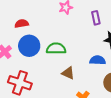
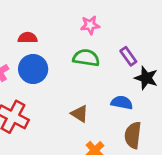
purple rectangle: (96, 18) -> (128, 56), moved, turned -32
green semicircle: (56, 49) -> (86, 58), moved

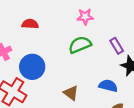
green semicircle: (86, 58) -> (80, 45), turned -35
blue circle: (33, 69) -> (32, 67), moved

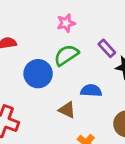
blue circle: (32, 67) -> (38, 74), moved
blue semicircle: (108, 86) -> (91, 91), moved

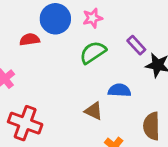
blue circle: (38, 74) -> (55, 19), moved

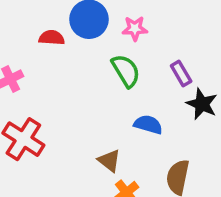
green semicircle: (93, 52) -> (126, 71), turned 80
brown triangle: (94, 111) -> (109, 161), moved

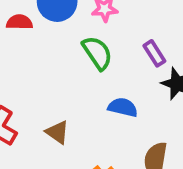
brown triangle: (109, 161) -> (57, 132), moved

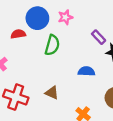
green semicircle: (97, 53) -> (52, 45), moved, turned 60

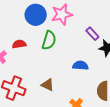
pink star: (65, 17) -> (62, 14), size x1.5
red semicircle: (18, 34) -> (19, 44), moved

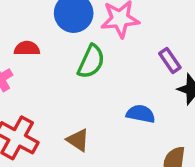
red semicircle: (19, 44) -> (27, 48), moved

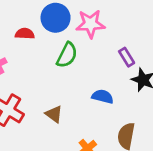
red semicircle: (27, 48) -> (25, 34), moved

